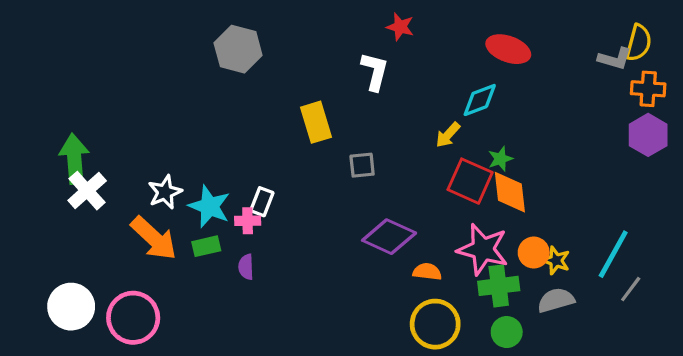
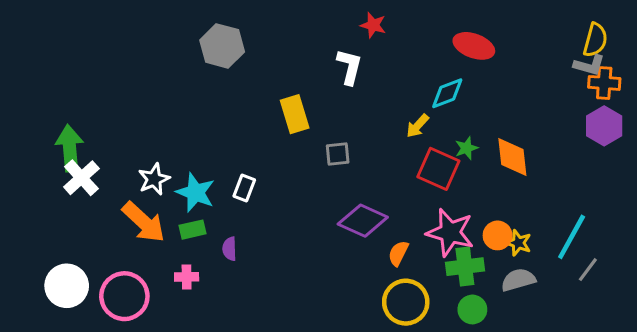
gray L-shape: (615, 59) -> (589, 65), moved
orange diamond: (510, 192) -> (512, 157), moved
pink cross: (248, 221) -> (187, 277), moved
orange semicircle: (427, 272) -> (398, 253), turned -70

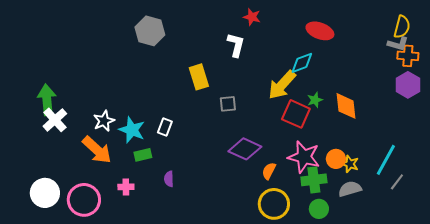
yellow arrow: (418, 126) -> (282, 85), size x1.8
green rectangle: (192, 230) -> (143, 155), moved
purple semicircle: (230, 249) -> (169, 179), moved

